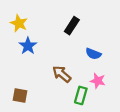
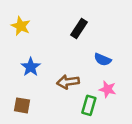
blue star: (28, 46) -> (31, 67), moved
brown arrow: (62, 74) -> (68, 82), turned -48

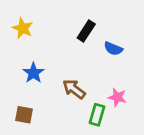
blue semicircle: (103, 60) -> (113, 49), moved
brown arrow: (68, 82) -> (74, 89), turned 45

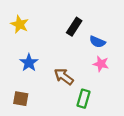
pink star: (117, 97) -> (101, 64), moved

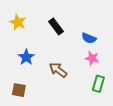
black rectangle: (74, 27) -> (56, 26), moved, turned -70
green rectangle: (83, 99) -> (98, 84), moved

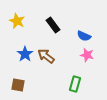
brown arrow: (58, 70) -> (46, 56), moved
green rectangle: (98, 84) -> (75, 84), moved

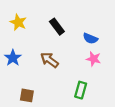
blue star: (25, 54) -> (13, 58), moved
brown square: (18, 85) -> (27, 95), moved

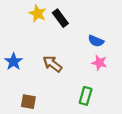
yellow star: (18, 22) -> (38, 14), moved
black rectangle: (57, 27) -> (60, 18), moved

